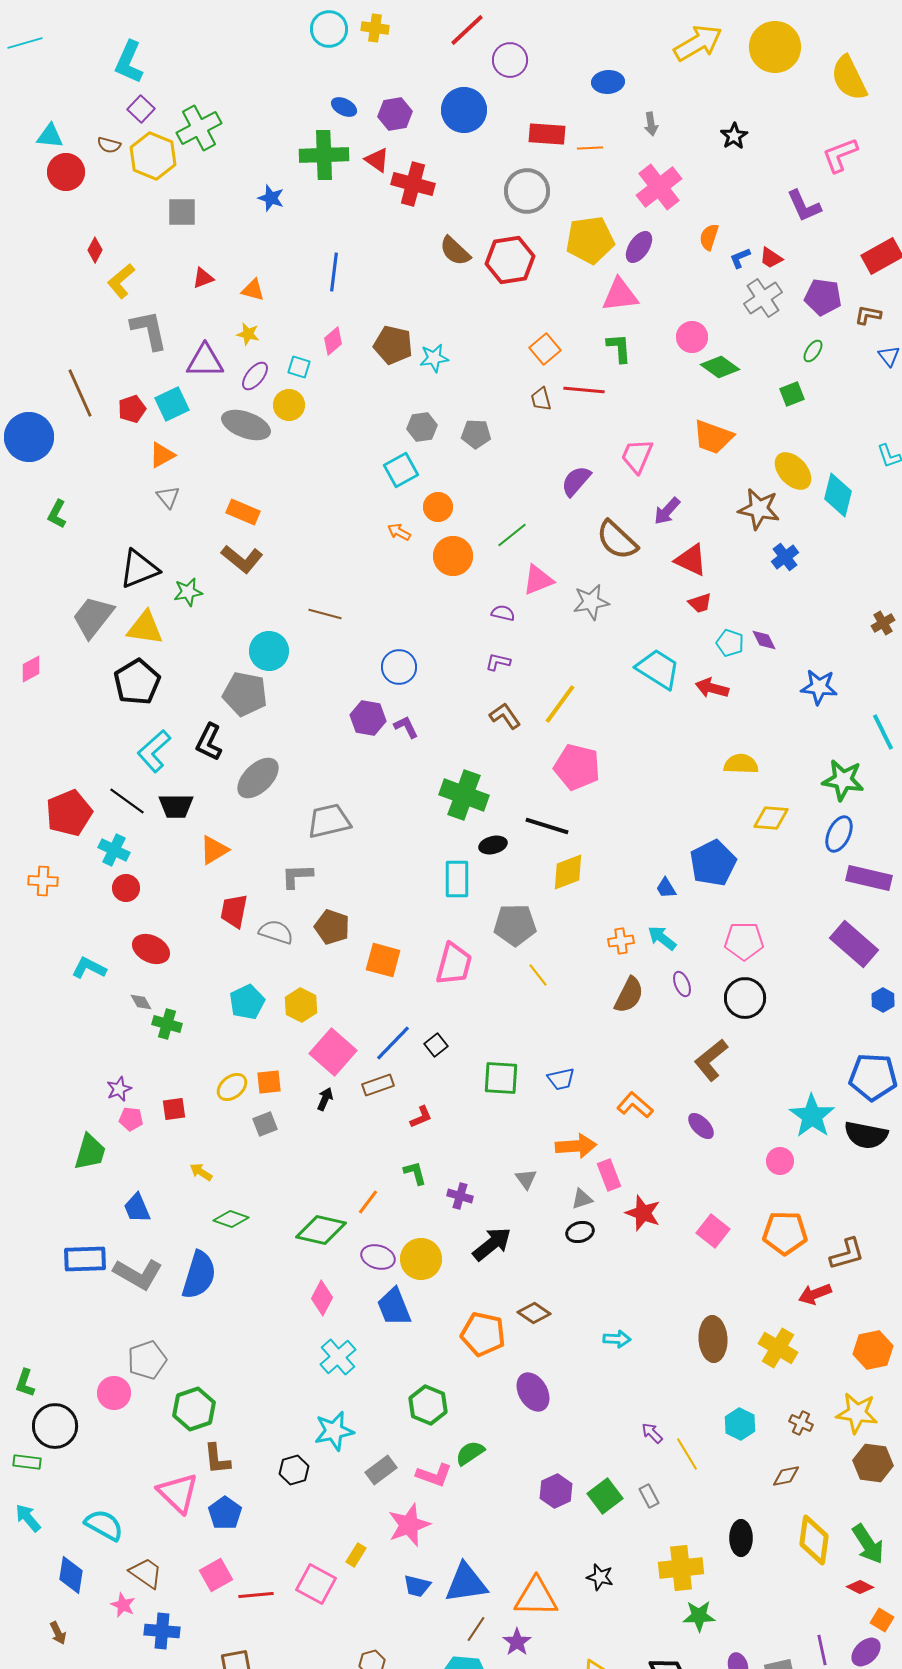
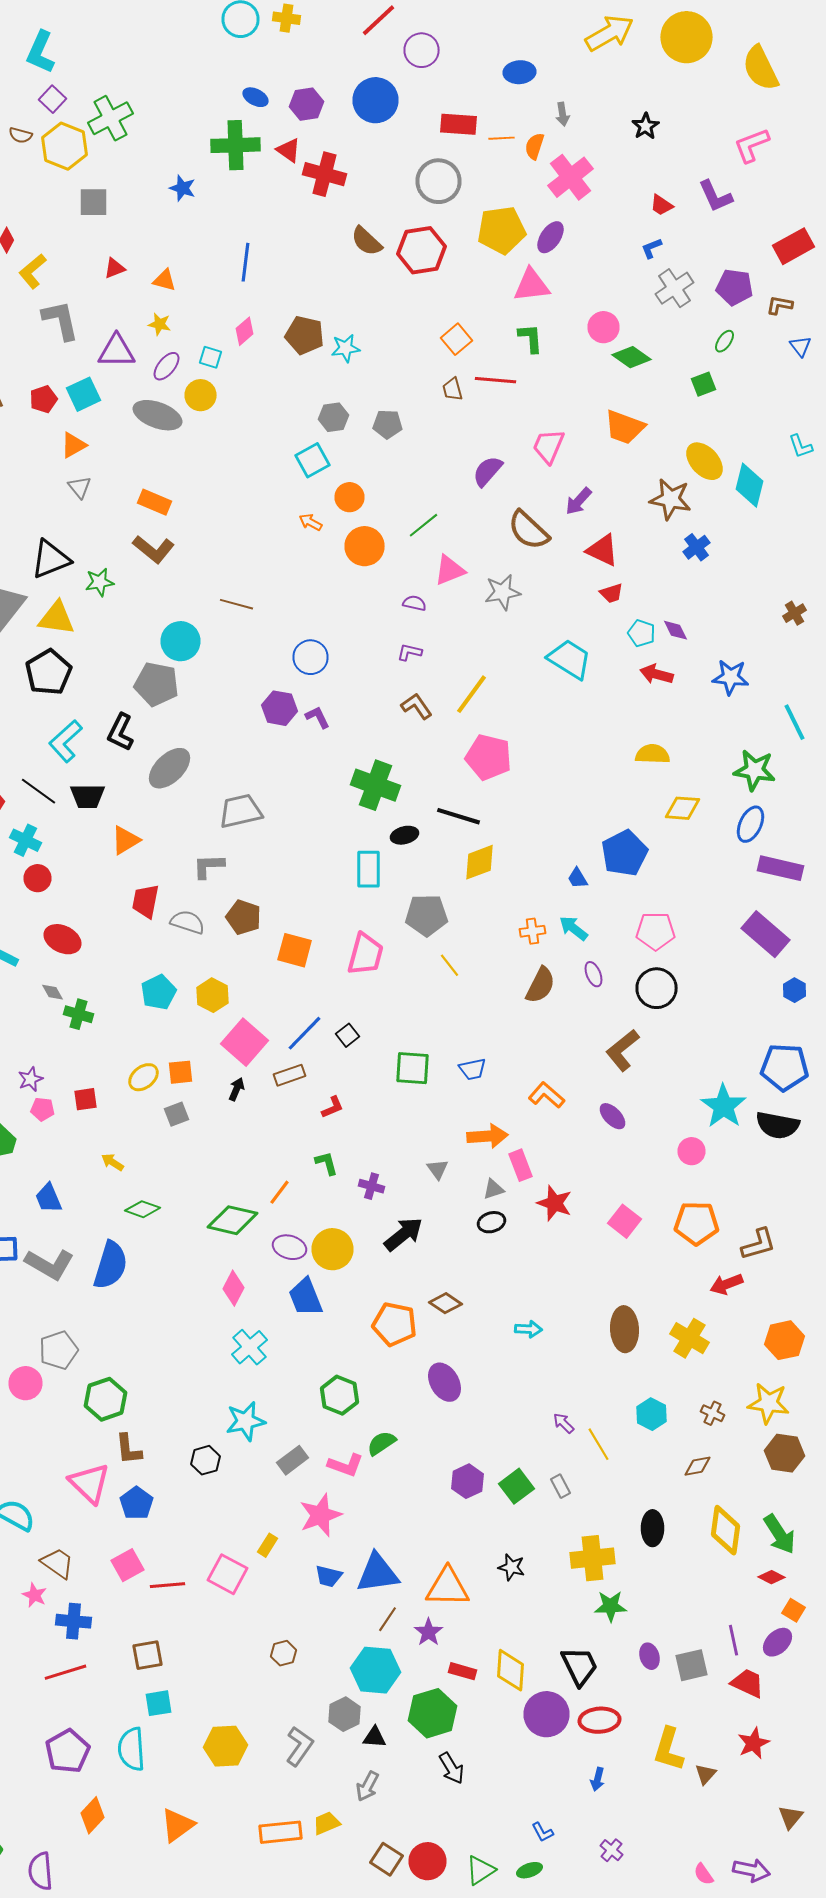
orange semicircle: (709, 237) -> (534, 146), moved
red trapezoid: (771, 258) -> (662, 205), moved
red arrow: (712, 688) -> (656, 674), moved

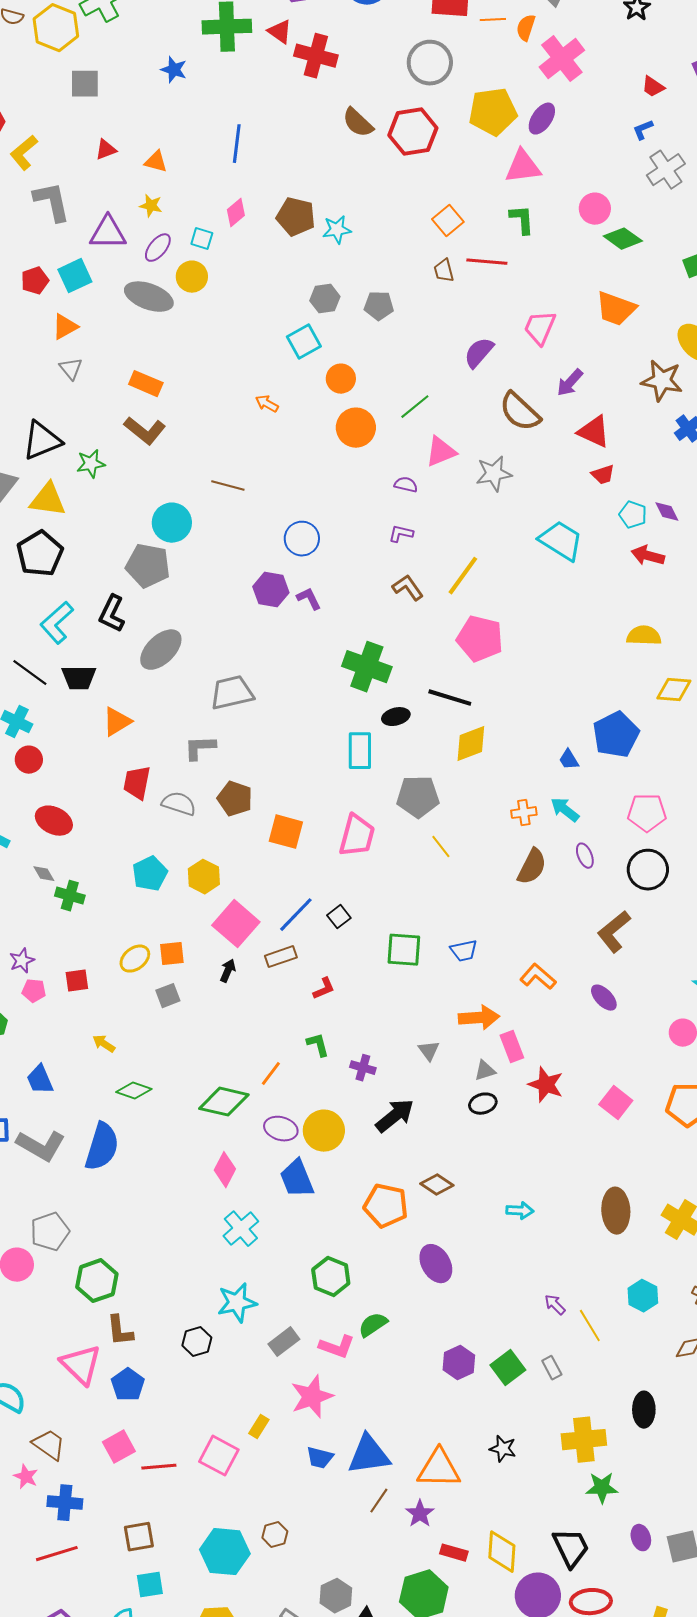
orange arrow: (310, 522) -> (267, 404), moved
cyan hexagon: (376, 1670) -> (225, 1552), moved

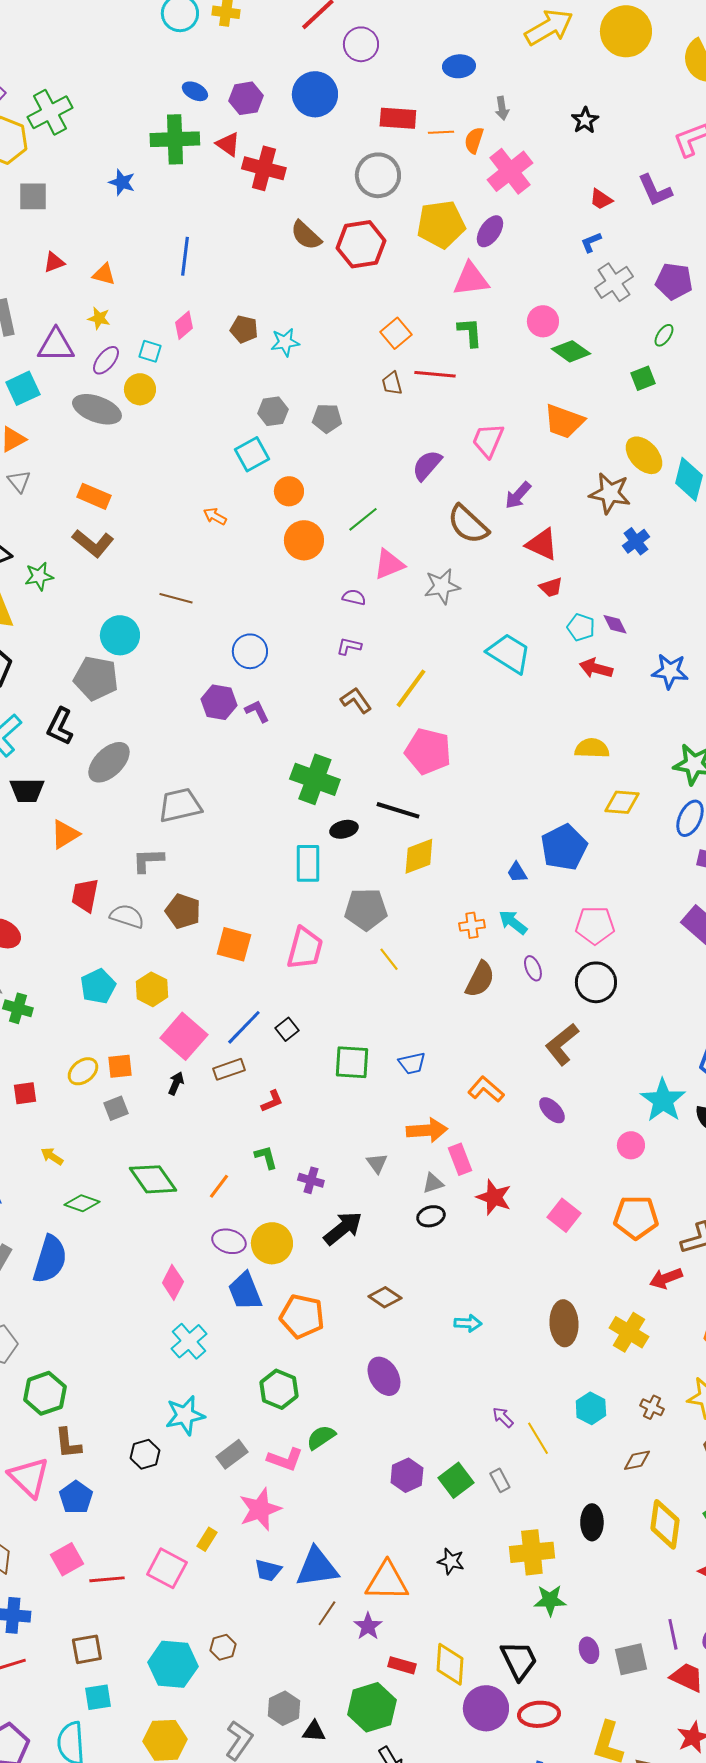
brown pentagon: (296, 217) -> (244, 329), size x0.7
green diamond: (224, 1102) -> (153, 1179), moved, turned 42
orange pentagon: (386, 1206) -> (302, 1316), moved

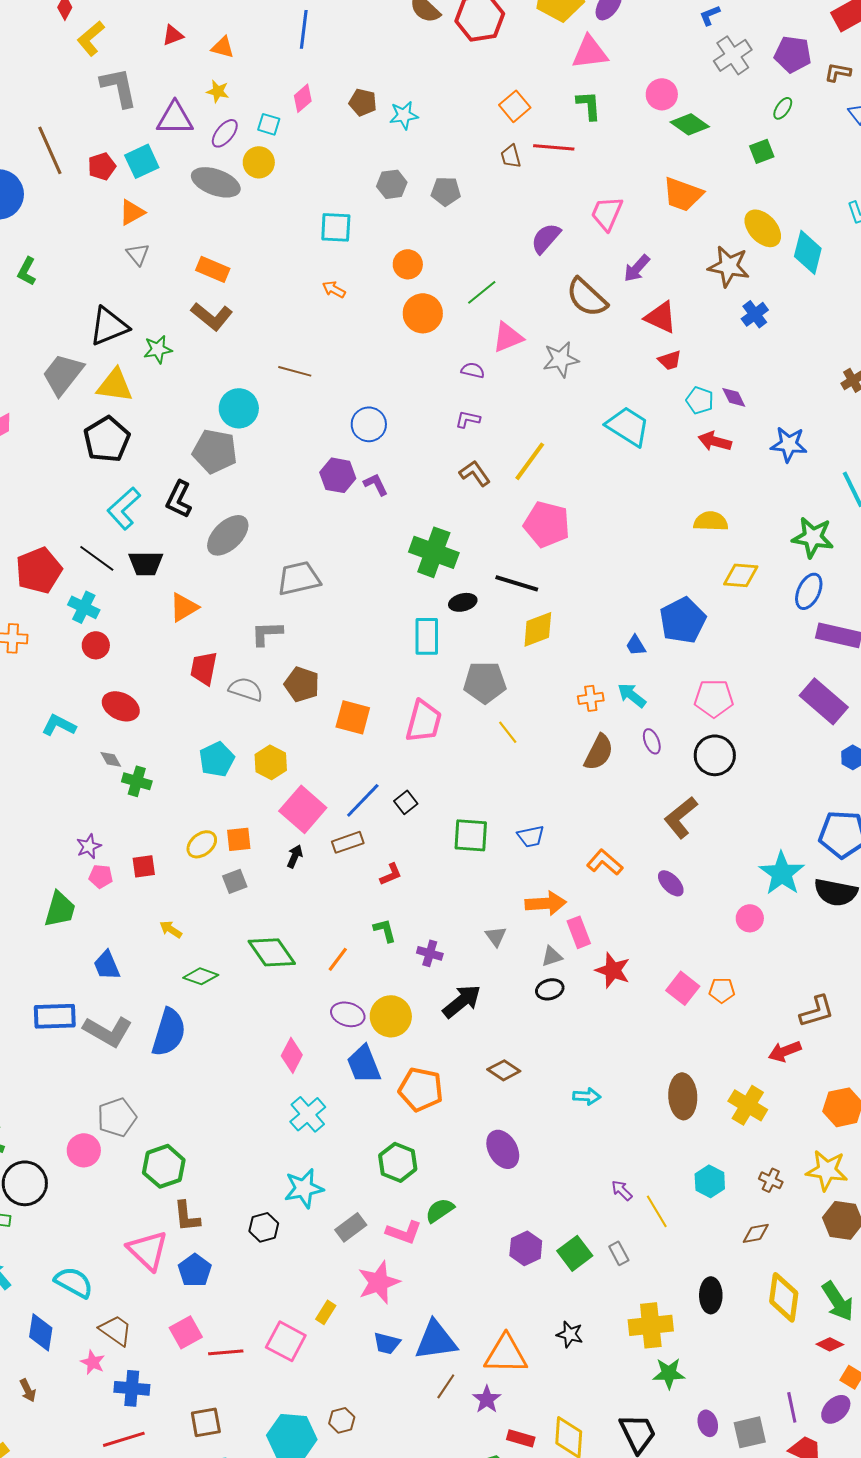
cyan square: (252, 454) -> (336, 227), moved, turned 32
orange pentagon: (636, 1217) -> (722, 990), moved, size x0.6

